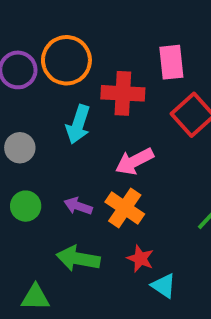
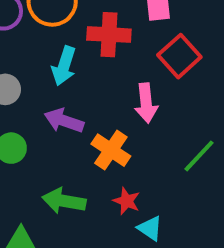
pink arrow: (134, 161) -> (146, 103), moved, turned -69
purple arrow: (78, 206) -> (64, 121), moved, size x1.4

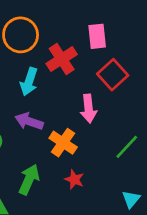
red cross: (109, 35) -> (62, 59), turned -36
green arrow: (64, 201) -> (29, 179), turned 104
cyan triangle: (150, 228) -> (131, 199), moved, turned 36

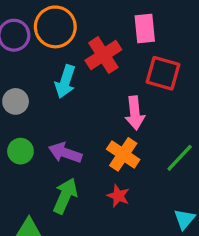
red square: (113, 75) -> (163, 73), turned -32
purple arrow: (29, 121) -> (65, 153), moved
orange cross: (63, 143) -> (123, 154), moved

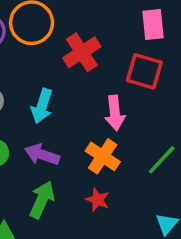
pink rectangle: (145, 29) -> (153, 24), moved
cyan arrow: (65, 82) -> (42, 106), moved

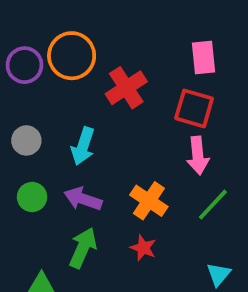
pink arrow: (115, 113) -> (198, 156), moved

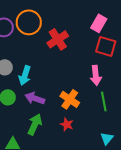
pink rectangle: (203, 58) -> (99, 23), turned 36
red square: (194, 108) -> (106, 46), moved
cyan arrow: (83, 146) -> (25, 75), moved
green line: (213, 205) -> (104, 101), turned -54

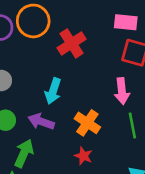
pink rectangle: (99, 23) -> (126, 22), turned 66
cyan arrow: (25, 75) -> (53, 91), moved
green arrow: (35, 124) -> (24, 153), moved

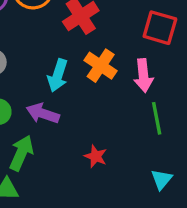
orange cross: (87, 123) -> (101, 66), moved

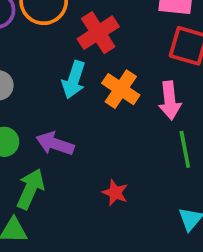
cyan arrow: (58, 75) -> (74, 80), moved

